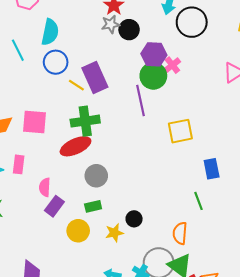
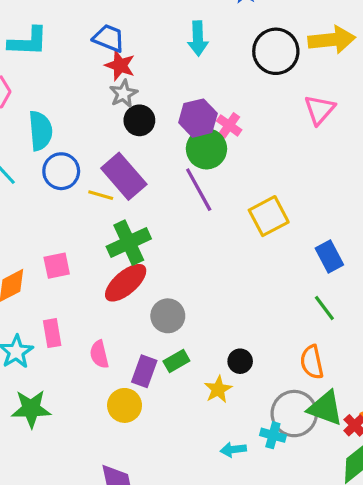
black circle: (192, 22) -> (276, 51), moved
black circle: (129, 30) -> (139, 120), moved
pink square: (34, 122) -> (57, 266), size x0.7
purple rectangle: (54, 206) -> (144, 371), moved
yellow circle: (78, 231) -> (125, 405), moved

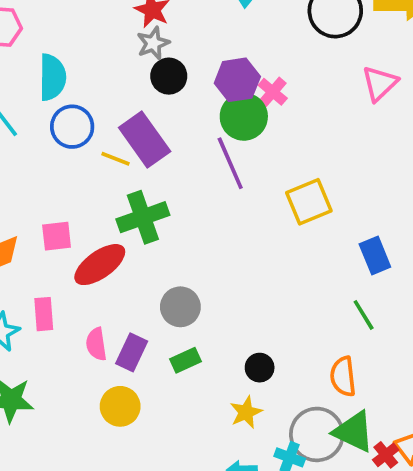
red ellipse: (126, 283) -> (100, 265), moved
purple rectangle: (144, 371) -> (132, 352), moved
yellow star: (218, 389) -> (246, 412), moved

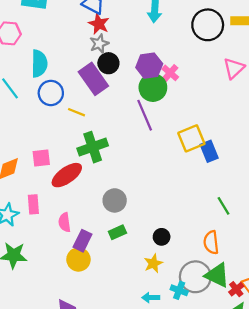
purple rectangle: (145, 140) -> (93, 79), moved
blue rectangle: (375, 256) -> (209, 151), moved
purple rectangle: (132, 352) -> (82, 241), moved

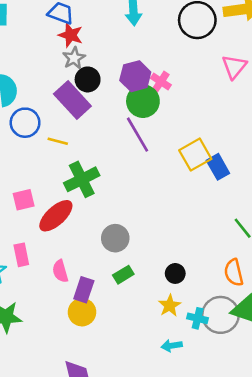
cyan cross: (179, 290) -> (198, 318), moved

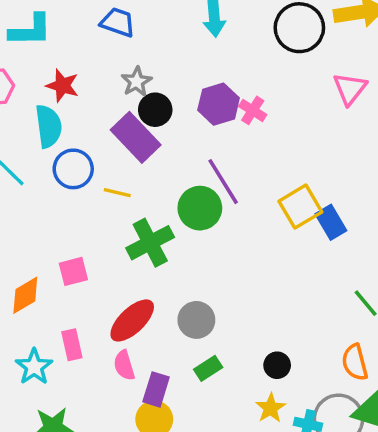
red star: (71, 35) -> (62, 86), moved
green circle: (143, 101) -> (200, 208), moved
red ellipse: (56, 216) -> (132, 320), moved

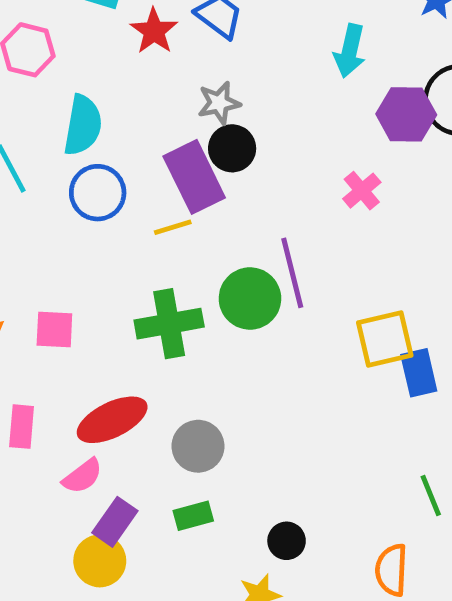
red star: (62, 86) -> (154, 31), moved
purple hexagon: (219, 104) -> (406, 114), moved
yellow line: (117, 193) -> (173, 227), moved, turned -48
pink semicircle: (124, 365) -> (82, 476), turned -128

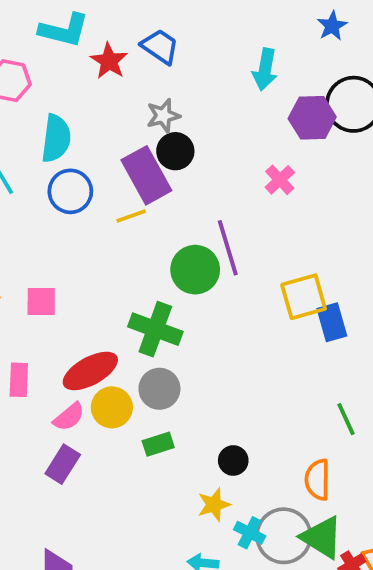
green cross: (169, 324) -> (155, 329), moved, turned 33
purple rectangle: (115, 522) -> (63, 464), moved
yellow circle: (100, 561) -> (112, 407), moved

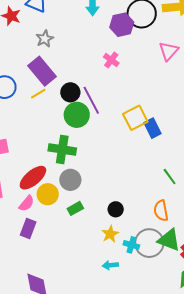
black circle: (175, 151) -> (70, 92), moved

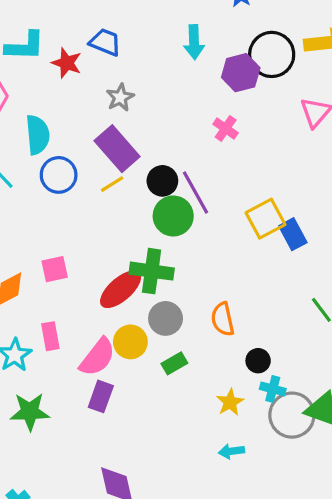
red ellipse: (33, 178) -> (121, 289), moved
pink semicircle: (27, 203) -> (97, 357), size x1.5
black circle: (116, 209) -> (258, 361), moved
orange semicircle: (161, 211) -> (223, 319), moved
cyan cross: (131, 245) -> (273, 389), moved

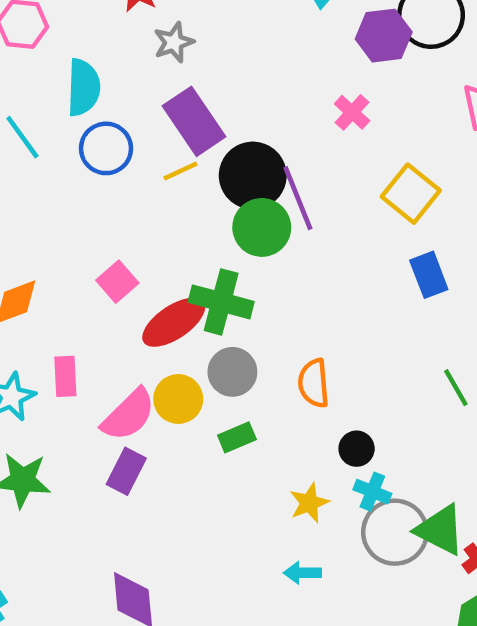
gray star: (120, 97) -> (174, 42), moved
black circle: (162, 181) -> (253, 176), size x1.5
yellow square: (265, 219) -> (411, 194), moved, turned -30
pink square: (55, 269) -> (117, 282), moved, turned -36

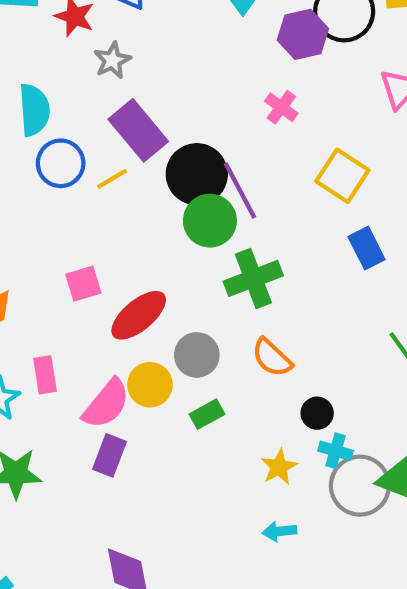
yellow line: (180, 171) -> (112, 179), moved
pink square: (117, 282) -> (83, 284), turned 30
green cross: (221, 302) -> (253, 278), moved, turned -30
orange semicircle: (314, 383) -> (272, 358), turned -36

